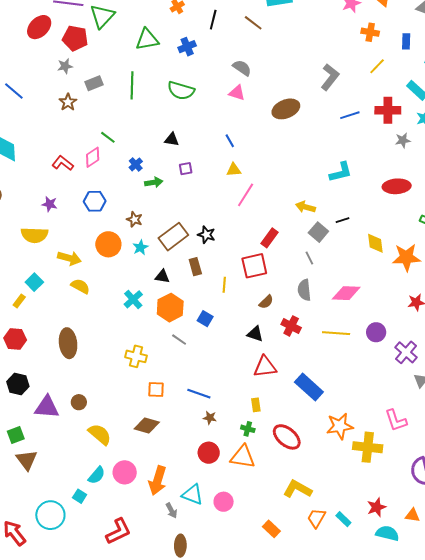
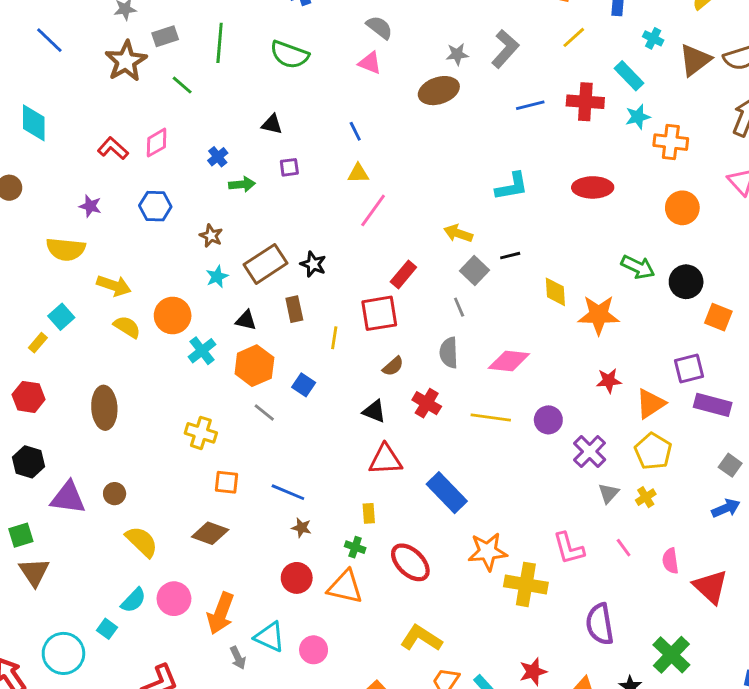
brown star: (68, 102) -> (126, 61), size x1.6
green line: (108, 137) -> (182, 85), moved
gray star: (403, 140) -> (457, 54), moved
red ellipse: (397, 186) -> (593, 187), moved
orange circle: (108, 244) -> (173, 316), moved

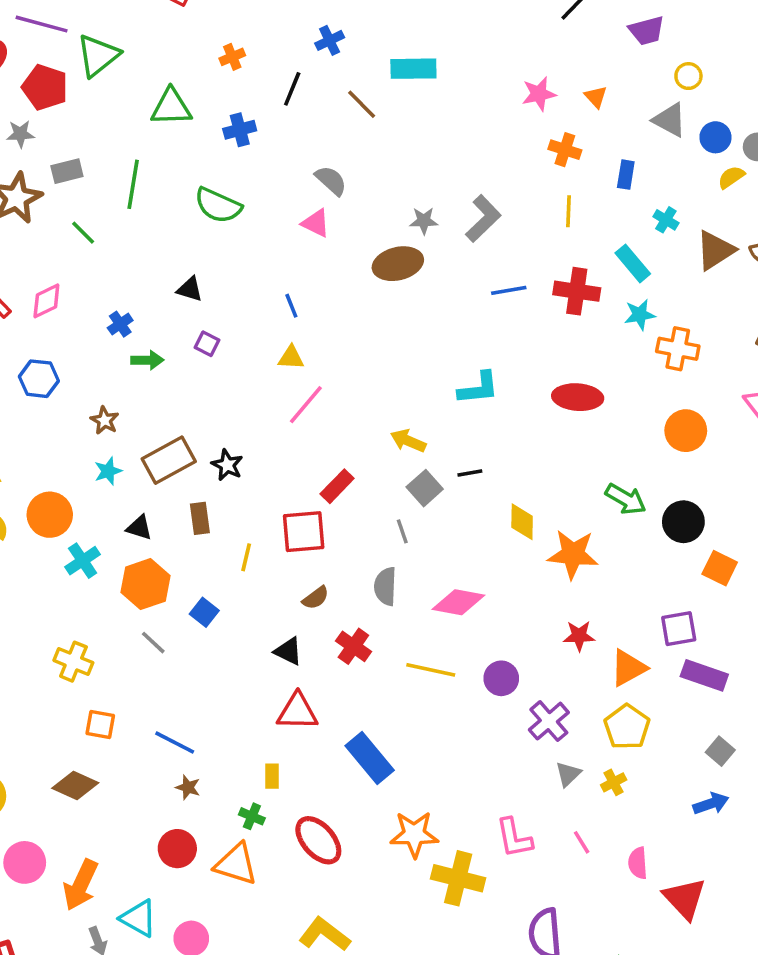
yellow line: (574, 37) -> (569, 211), turned -50
purple square: (289, 167) -> (207, 344), turned 30

